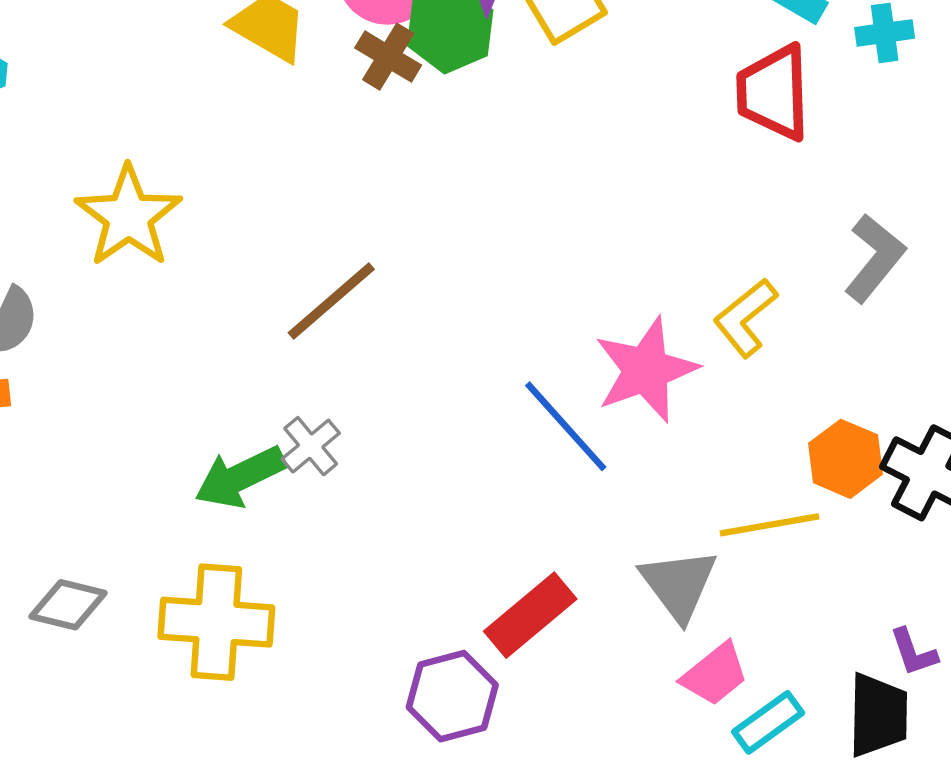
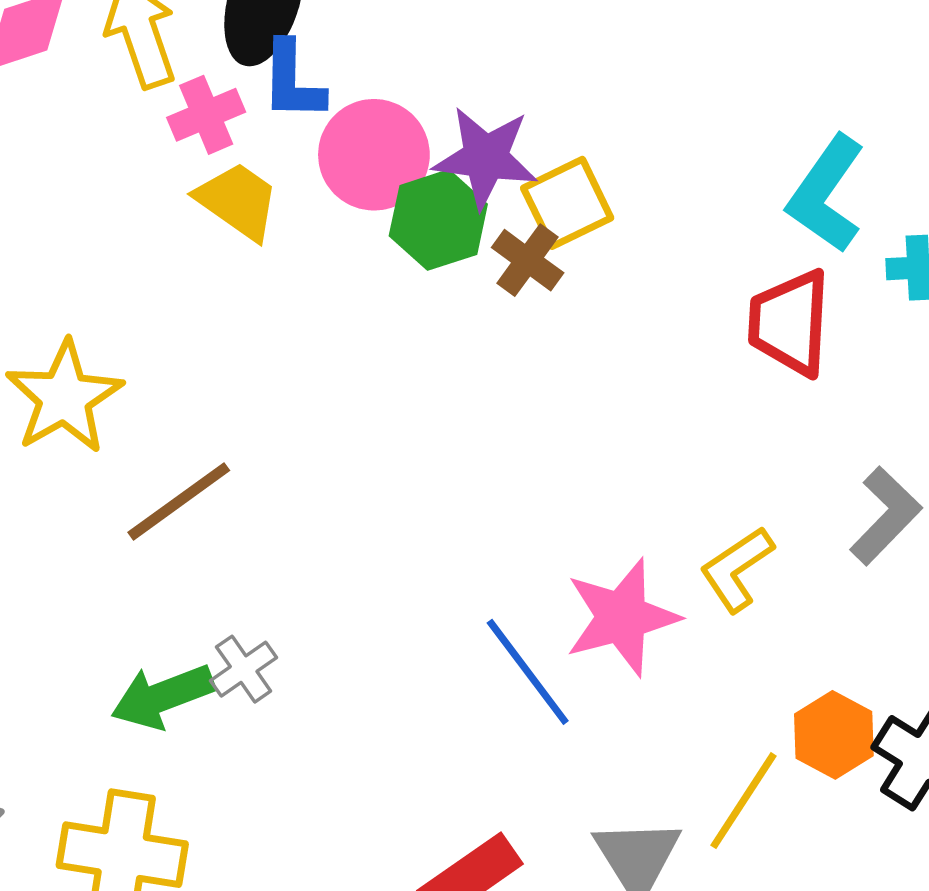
brown cross: (388, 57) -> (528, 260), moved
brown line: (331, 301) -> (179, 501), moved
yellow line: (770, 525) -> (743, 801), turned -52

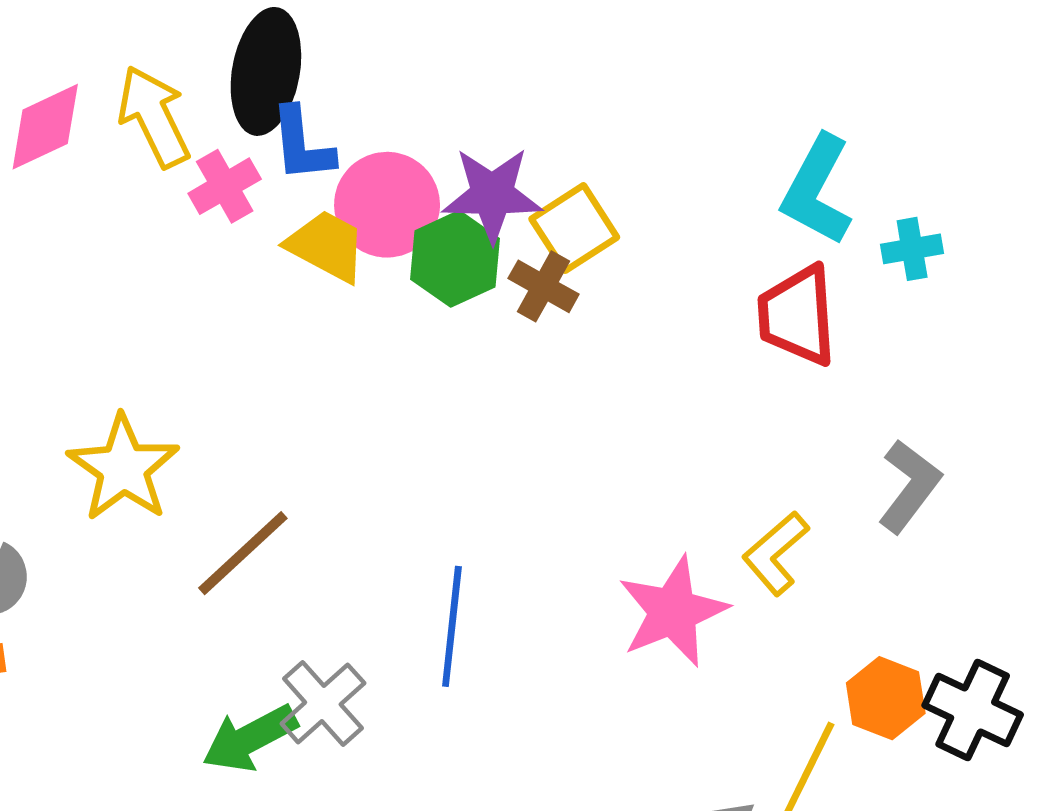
yellow trapezoid: (238, 201) -> (326, 246), moved
gray cross: (244, 669) -> (323, 703), size x1.4
blue line: (528, 672) -> (452, 626), moved, turned 50

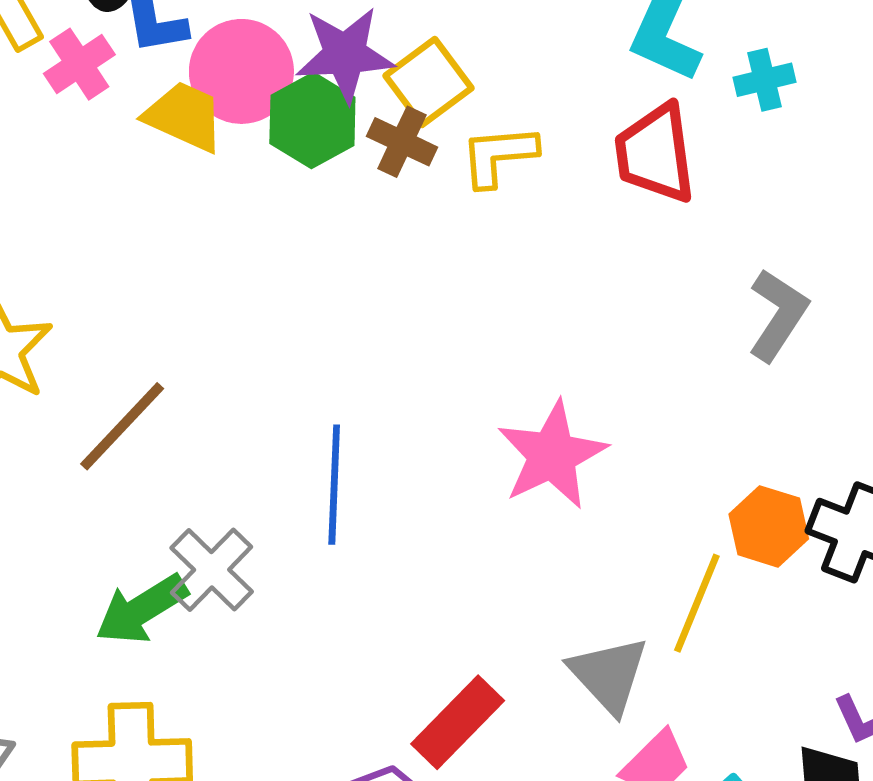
yellow L-shape: (776, 553) -> (499, 156), moved, turned 40

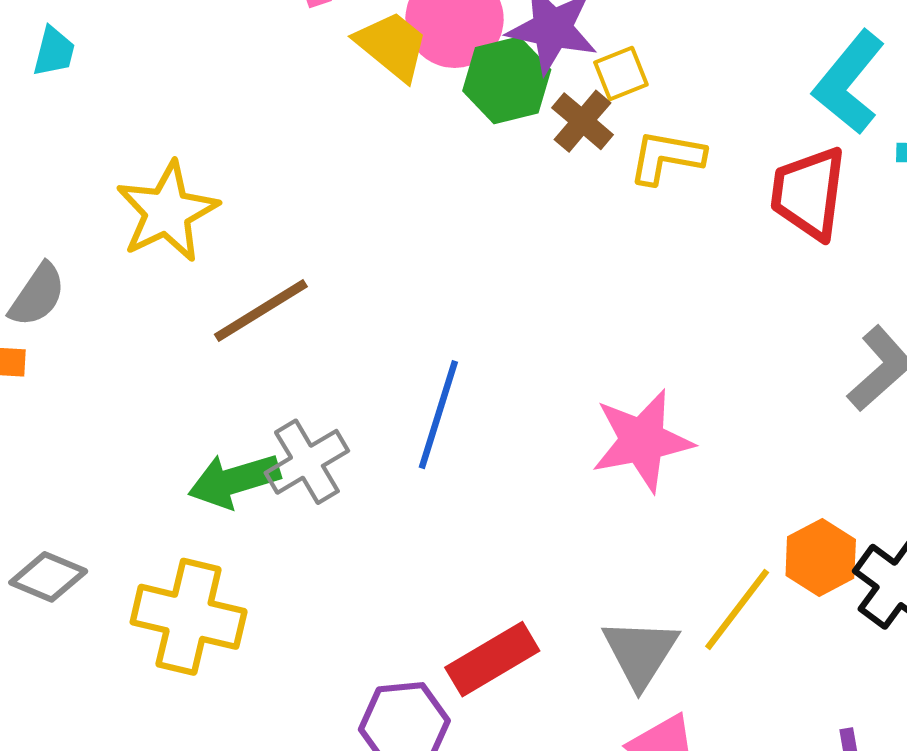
yellow square: (429, 82) -> (621, 74), size x0.7

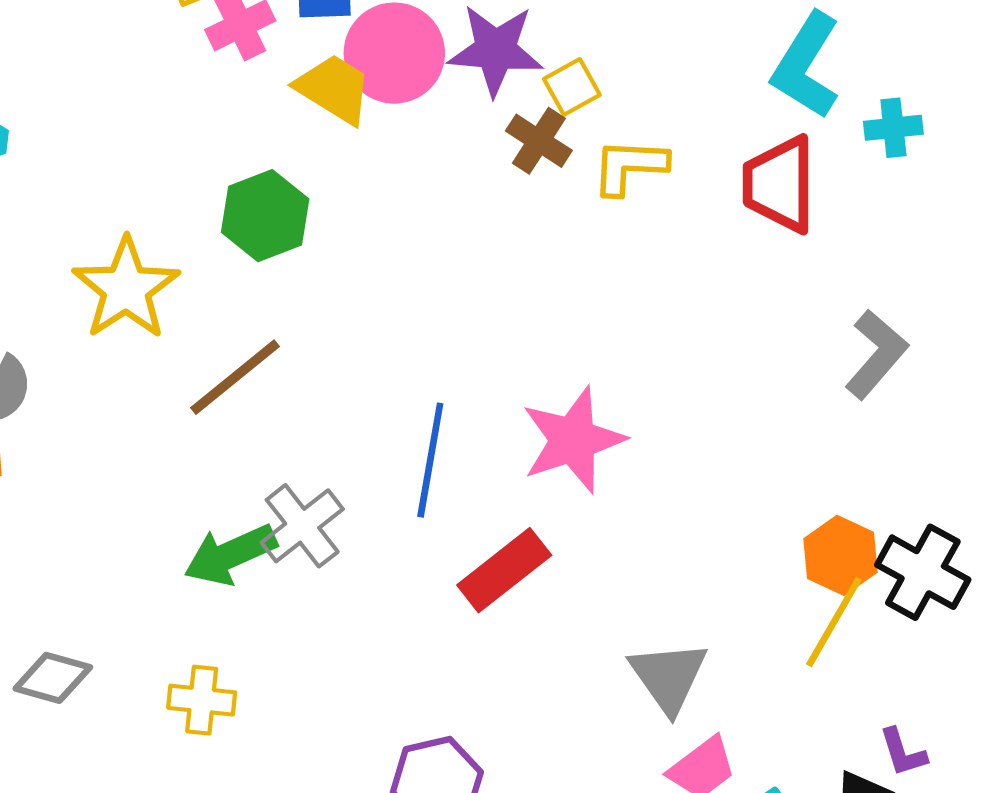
green hexagon: (507, 80) -> (265, 216), moved
pink star: (642, 441) -> (573, 440), moved
yellow line: (737, 609) -> (834, 622), moved
yellow cross: (189, 617) -> (202, 700), size x0.6
red rectangle: (492, 659) -> (504, 570), moved

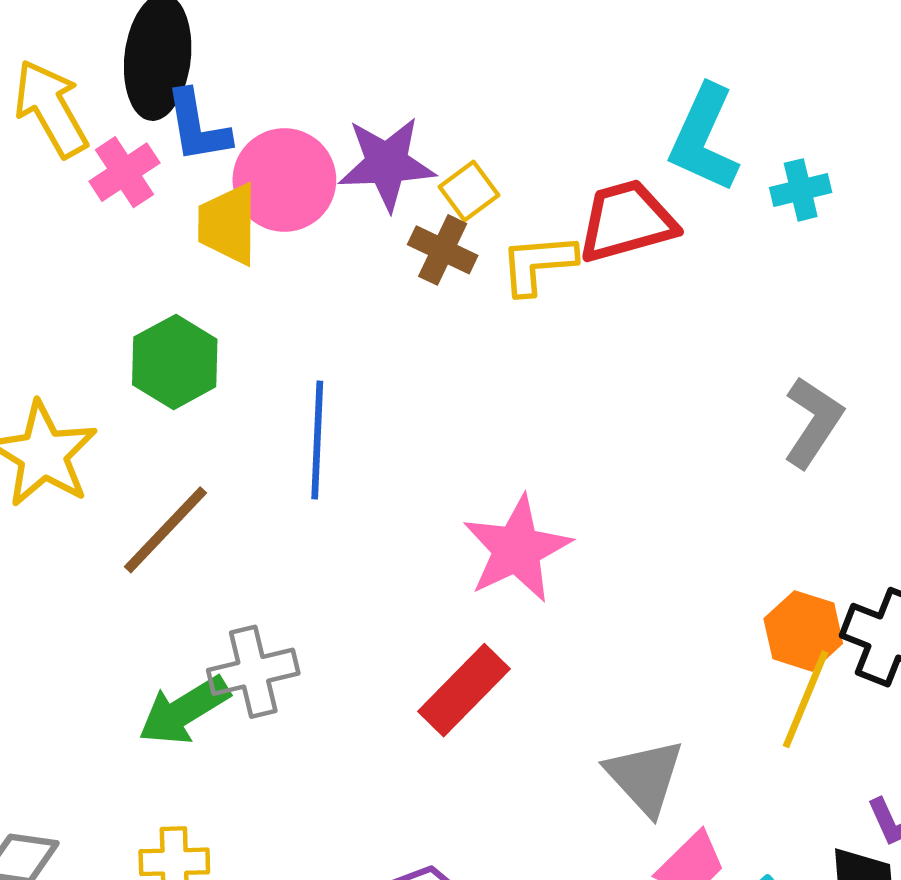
yellow trapezoid: (334, 89) -> (228, 224), turned -114
red trapezoid: (780, 184) -> (627, 221), moved, turned 82
blue line: (430, 460) -> (317, 440), moved
gray cross: (302, 526) -> (253, 672), turned 32

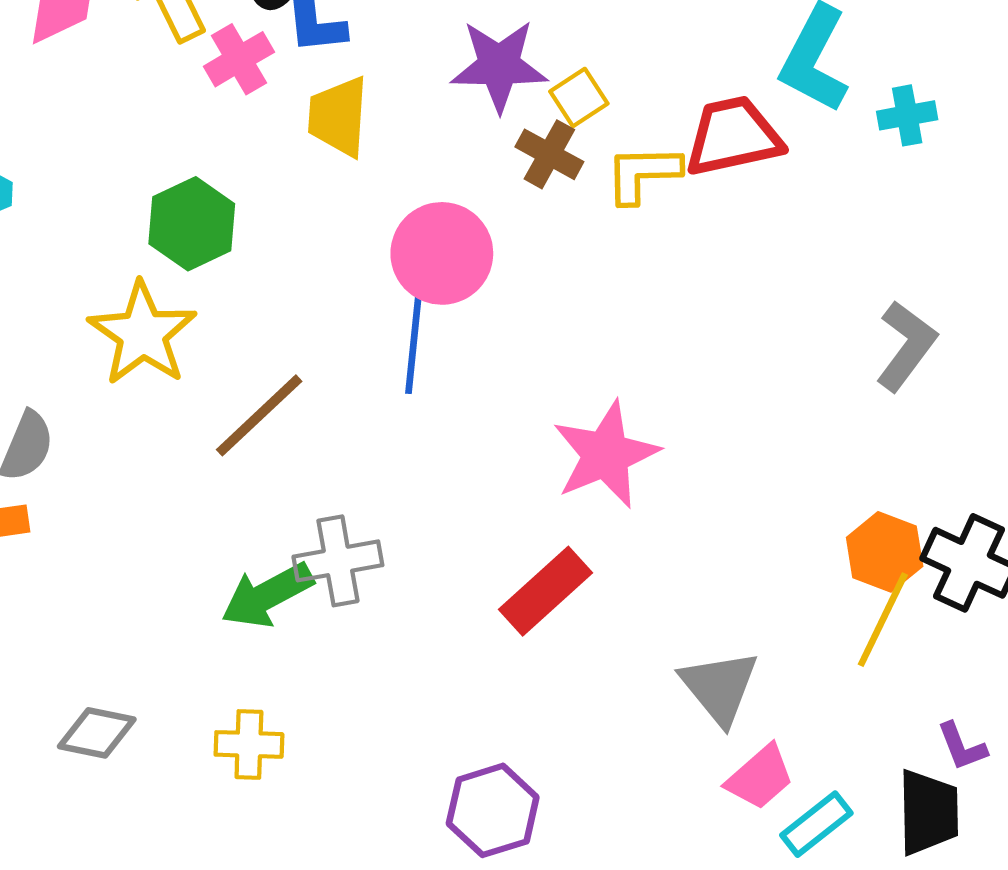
pink circle: (284, 180) -> (442, 253), moved
green hexagon: (175, 362) -> (192, 224), moved

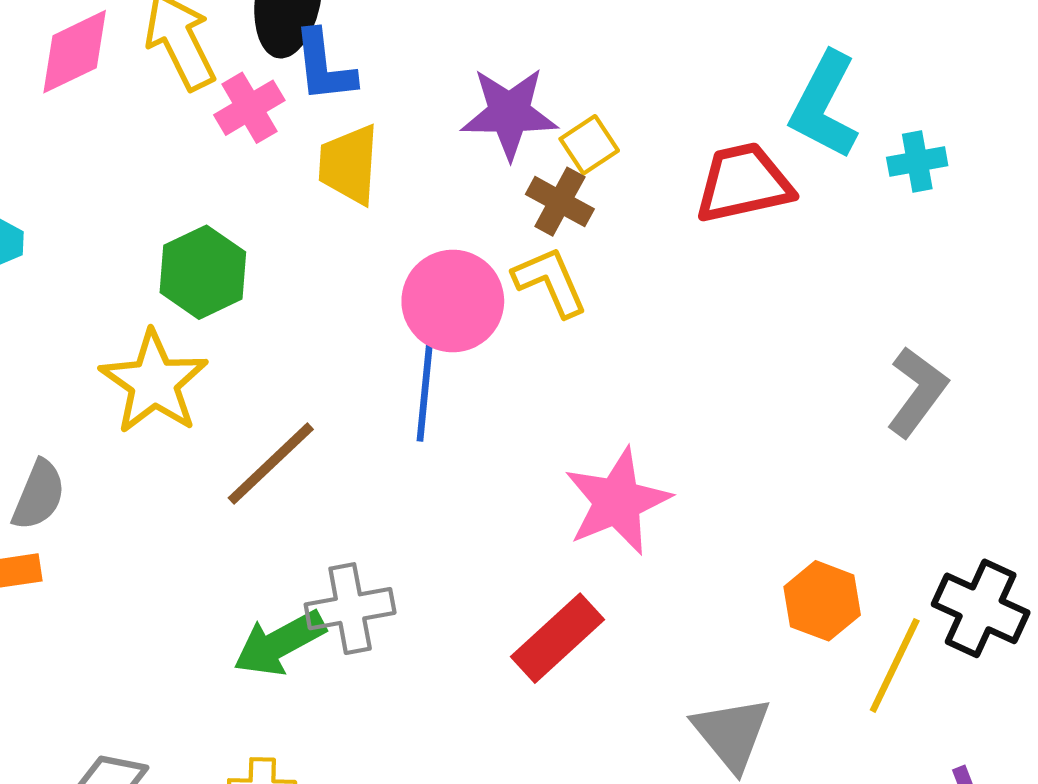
yellow L-shape: (643, 174) -> (550, 282), moved, turned 68
orange hexagon: (885, 552) -> (822, 601), moved

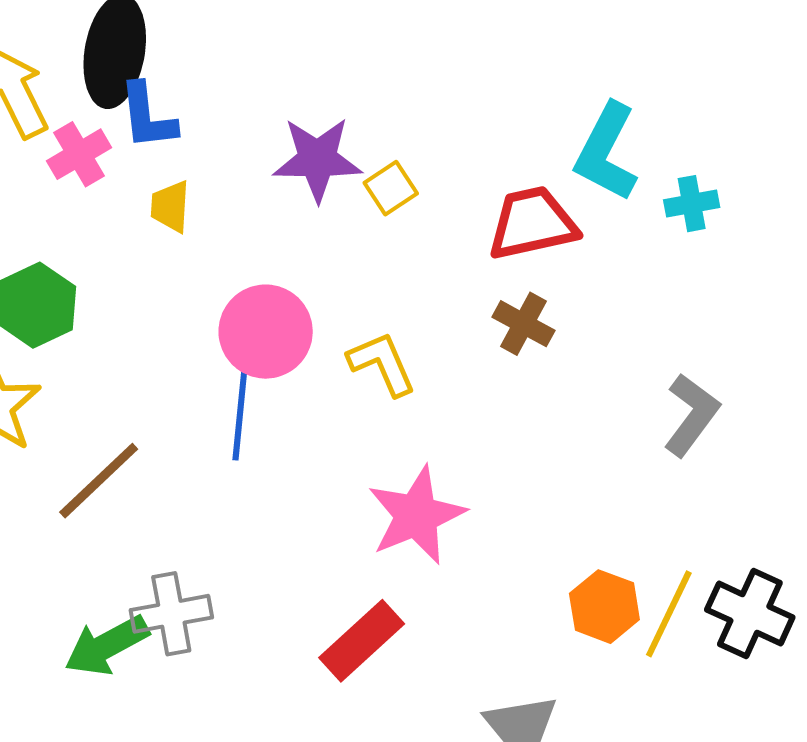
yellow trapezoid: (349, 165) -> (170, 206), size x0.7
brown cross: (560, 202) -> (523, 324), moved
yellow L-shape: (550, 282) -> (382, 364), moved
yellow line: (895, 665) -> (669, 614), moved

